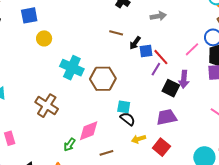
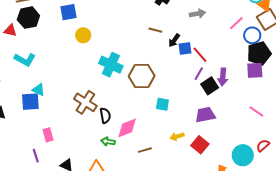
pink line: (192, 49) -> (236, 23), moved
purple line: (156, 69) -> (199, 74), moved
black square: (171, 88) -> (210, 86), turned 30
black semicircle: (128, 119) -> (105, 116), moved, turned 42
green arrow: (69, 145) -> (108, 142), turned 64

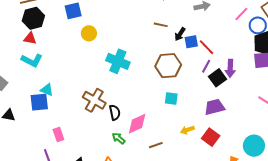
red triangle: (10, 30) -> (30, 38), moved
brown hexagon: (142, 76) -> (168, 66), moved
green arrow: (108, 142) -> (119, 138), turned 32

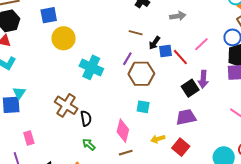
pink line: (241, 14) -> (201, 44), moved
yellow circle: (89, 33) -> (64, 38), size x1.5
purple line: (206, 66) -> (127, 59), moved
cyan triangle: (47, 90) -> (19, 93), turned 40
pink diamond: (137, 124) -> (123, 131), moved, turned -55

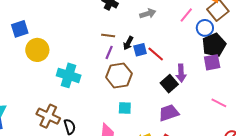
pink line: (201, 44) -> (186, 15), moved
purple line: (127, 59) -> (109, 52), moved

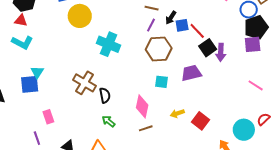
black square: (169, 84) -> (208, 48), moved
purple trapezoid: (169, 113) -> (191, 73), moved

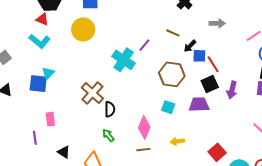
yellow circle: (80, 16) -> (83, 29), moved
purple line: (151, 25) -> (144, 45), moved
black square: (208, 48) -> (210, 84), moved
red square: (201, 121) -> (217, 152), moved

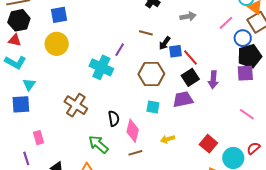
cyan triangle: (48, 73) -> (29, 84), moved
black semicircle: (110, 109) -> (114, 119), moved
green arrow: (108, 135) -> (98, 144), size x1.5

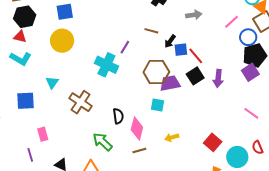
purple square: (245, 73) -> (250, 72), turned -30
cyan triangle: (29, 84) -> (52, 82), moved
purple trapezoid: (183, 99) -> (170, 83), moved
red semicircle: (253, 148) -> (258, 147), turned -72

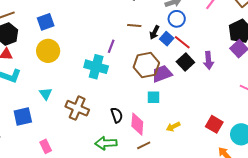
blue circle: (248, 37) -> (177, 19), moved
blue square: (181, 50) -> (167, 39), turned -32
green arrow: (103, 142) -> (106, 143), turned -35

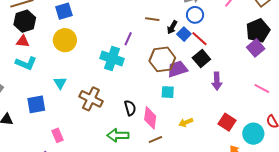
purple arrow: (208, 60) -> (217, 81), moved

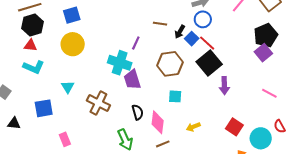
black square: (201, 58) -> (209, 63), size x1.4
purple trapezoid: (177, 69) -> (132, 80), moved, turned -90
green arrow: (118, 135) -> (125, 140), turned -115

